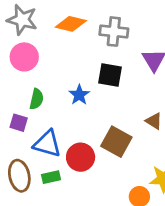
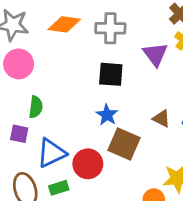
blue star: (79, 95) -> (107, 115), moved
blue triangle: (47, 144) -> (51, 153), turned -36

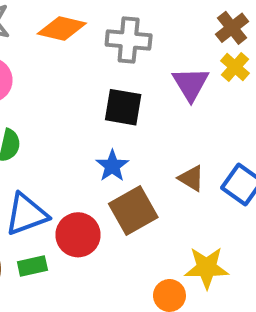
brown square: (124, 144) -> (133, 211), turned 32

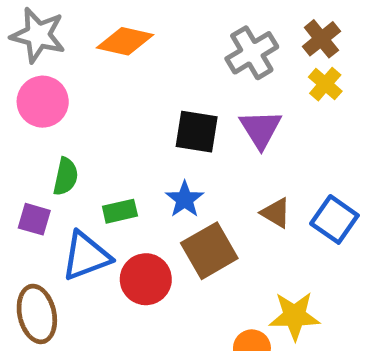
gray cross: (129, 40) -> (252, 53), moved, turned -36
purple triangle: (191, 84) -> (261, 129), moved
green rectangle: (32, 266) -> (120, 211), moved

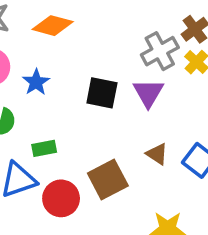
gray cross: (252, 53) -> (160, 51), moved
blue star: (185, 199) -> (36, 82), moved

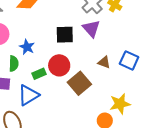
blue star: (36, 82) -> (27, 47), moved
red circle: (61, 198) -> (59, 65), moved

